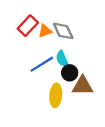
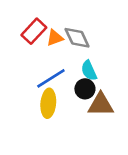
cyan semicircle: (62, 59) -> (89, 71), moved
yellow ellipse: (56, 95) -> (48, 103), moved

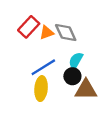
cyan semicircle: (89, 71) -> (76, 61), turned 54

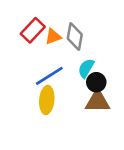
gray diamond: (66, 33) -> (75, 37), turned 35
black circle: (72, 76) -> (96, 82), moved

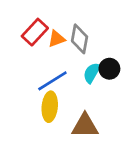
black circle: (96, 82) -> (109, 69), moved
brown triangle: (98, 101) -> (85, 126), moved

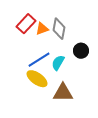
cyan semicircle: (92, 73) -> (58, 63), moved
yellow ellipse: (50, 107) -> (37, 79), turned -60

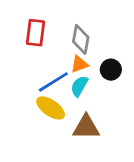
red rectangle: (26, 24) -> (35, 33), turned -36
orange triangle: (42, 29) -> (79, 64), moved

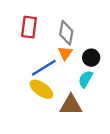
orange triangle: (79, 64) -> (65, 53), turned -35
cyan semicircle: (79, 86) -> (85, 79), moved

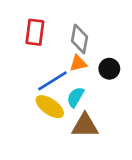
orange triangle: (65, 53) -> (78, 63), turned 42
cyan semicircle: (85, 79) -> (75, 97), moved

